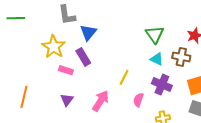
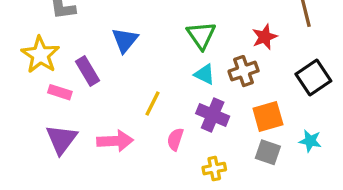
blue triangle: (88, 32) -> (125, 40), moved
brown cross: (181, 57) -> (244, 71), turned -30
purple triangle: (67, 100) -> (61, 139), size x1.5
pink arrow: (101, 101) -> (115, 141), turned 55

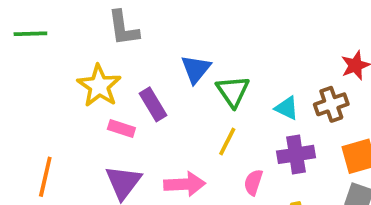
green triangle: (201, 35) -> (233, 91), moved
purple cross: (213, 115) -> (296, 154), turned -32

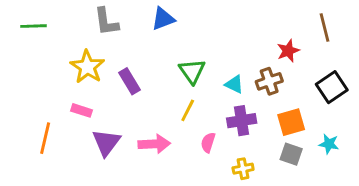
blue triangle: (196, 69) -> (163, 19), moved, turned 30
pink rectangle: (121, 128) -> (81, 110), moved

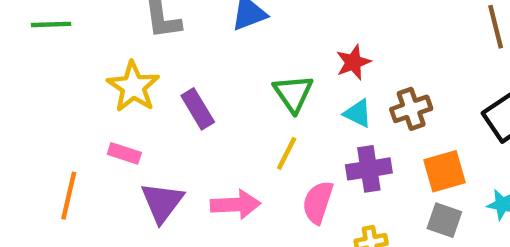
red star: (288, 51) -> (353, 62), moved
pink semicircle: (208, 142) -> (318, 202), size x1.4

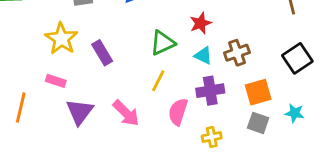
green triangle: (293, 93) -> (163, 43), turned 40
pink arrow: (235, 205) -> (126, 113), turned 48

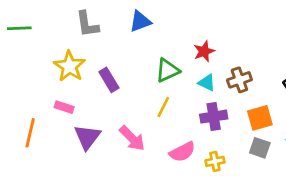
pink semicircle: (178, 112) -> (182, 152), moved, turned -135

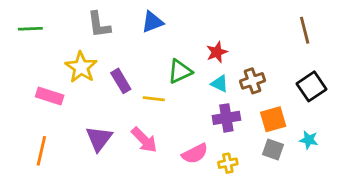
pink rectangle: (64, 107) -> (50, 96), moved, size x1.4
yellow line: (163, 107) -> (154, 99), moved, turned 70
orange line: (30, 133) -> (41, 151), moved

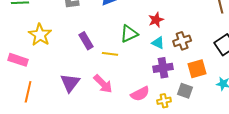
yellow star: (81, 67) -> (40, 35), moved
pink rectangle: (50, 96) -> (18, 60), moved
gray square: (273, 149) -> (185, 91), moved

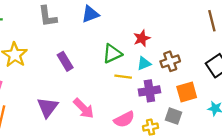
cyan triangle: (158, 43) -> (144, 64), turned -48
yellow line: (110, 54) -> (123, 77), moved

